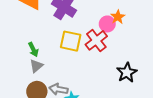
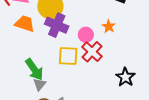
pink circle: (107, 24) -> (86, 35), moved
green arrow: (33, 49) -> (34, 69), size x1.6

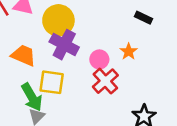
orange trapezoid: (25, 24) -> (24, 55), moved
yellow square: (68, 56) -> (52, 82), moved

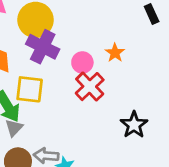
black rectangle: (143, 18) -> (152, 14), moved, turned 42

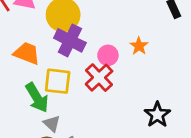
red cross: (90, 87) -> (99, 78), moved
gray triangle: (14, 128) -> (52, 124), moved, turned -30

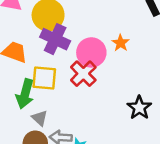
pink circle: (108, 55) -> (91, 52), size x1.5
green arrow: (37, 98) -> (25, 94), turned 48

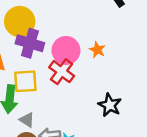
orange star: (121, 43) -> (97, 50), moved
black star: (139, 108) -> (110, 105), moved

